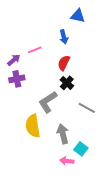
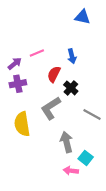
blue arrow: (64, 37) -> (72, 56), moved
red semicircle: (64, 63) -> (54, 74), moved
yellow semicircle: (33, 126) -> (22, 124), moved

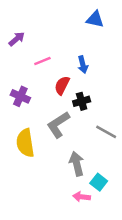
purple arrow: (15, 64) -> (17, 39), moved
purple cross: (18, 84) -> (20, 96), turned 35
black cross: (71, 88) -> (82, 101), turned 32

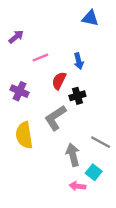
gray line: (106, 132) -> (101, 142), moved

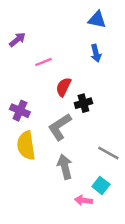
blue arrow: (79, 61) -> (96, 53), moved
purple cross: (20, 91) -> (20, 111), moved
gray arrow: (73, 155) -> (65, 167), moved

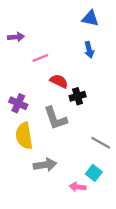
purple arrow: (17, 40) -> (16, 37), turned 35
red semicircle: (64, 87) -> (59, 81), turned 90
gray L-shape: (60, 127) -> (55, 118), turned -76
gray arrow: (65, 167) -> (45, 165), moved, turned 95

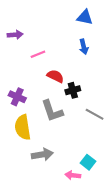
gray line: (101, 143) -> (95, 114), moved

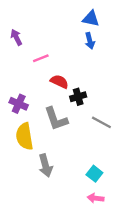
purple arrow: (15, 35) -> (16, 37), turned -112
blue arrow: (84, 47) -> (90, 41), moved
gray arrow: (42, 155) -> (45, 165), turned 84
pink arrow: (73, 175) -> (96, 198), moved

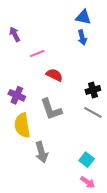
black cross: (78, 97) -> (93, 90), moved
pink arrow: (96, 198) -> (88, 182), turned -152

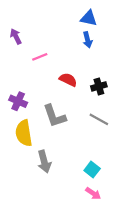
red semicircle: (54, 75) -> (68, 80), moved
black cross: (93, 90) -> (99, 86), moved

